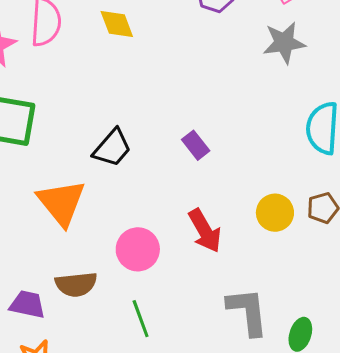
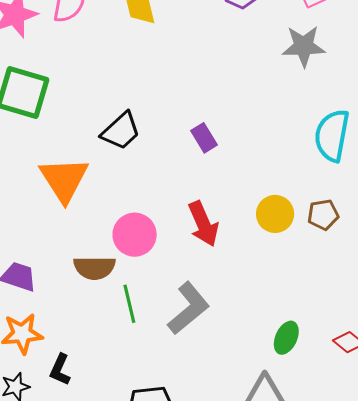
brown semicircle: (76, 284) -> (94, 268), moved
gray L-shape: (248, 311) -> (188, 308), moved, turned 50

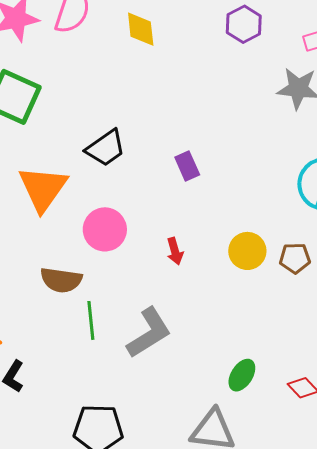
red arrow: (203, 224) -> (175, 251), size x0.6
pink circle: (135, 235) -> (105, 229), moved

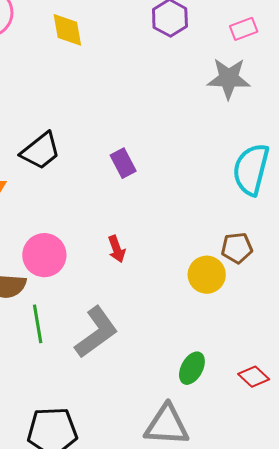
pink circle: (105, 229) -> (44, 255), moved
yellow circle: (247, 251) -> (207, 275), moved

